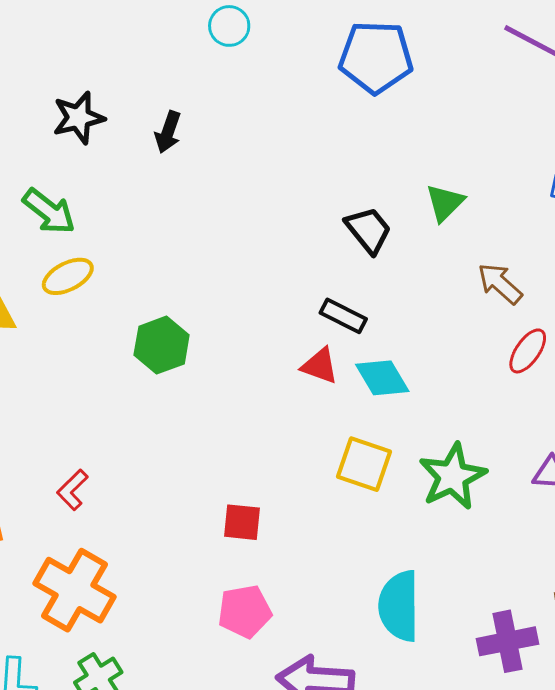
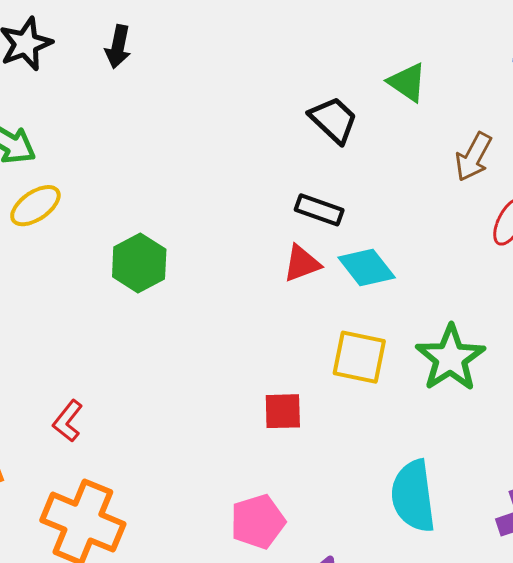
green triangle: (445, 203) -> (407, 82), turned -33
brown arrow: (500, 284) -> (473, 157), turned -96
red triangle: (320, 366) -> (302, 263), turned -33
red square: (242, 522) -> (283, 411), moved

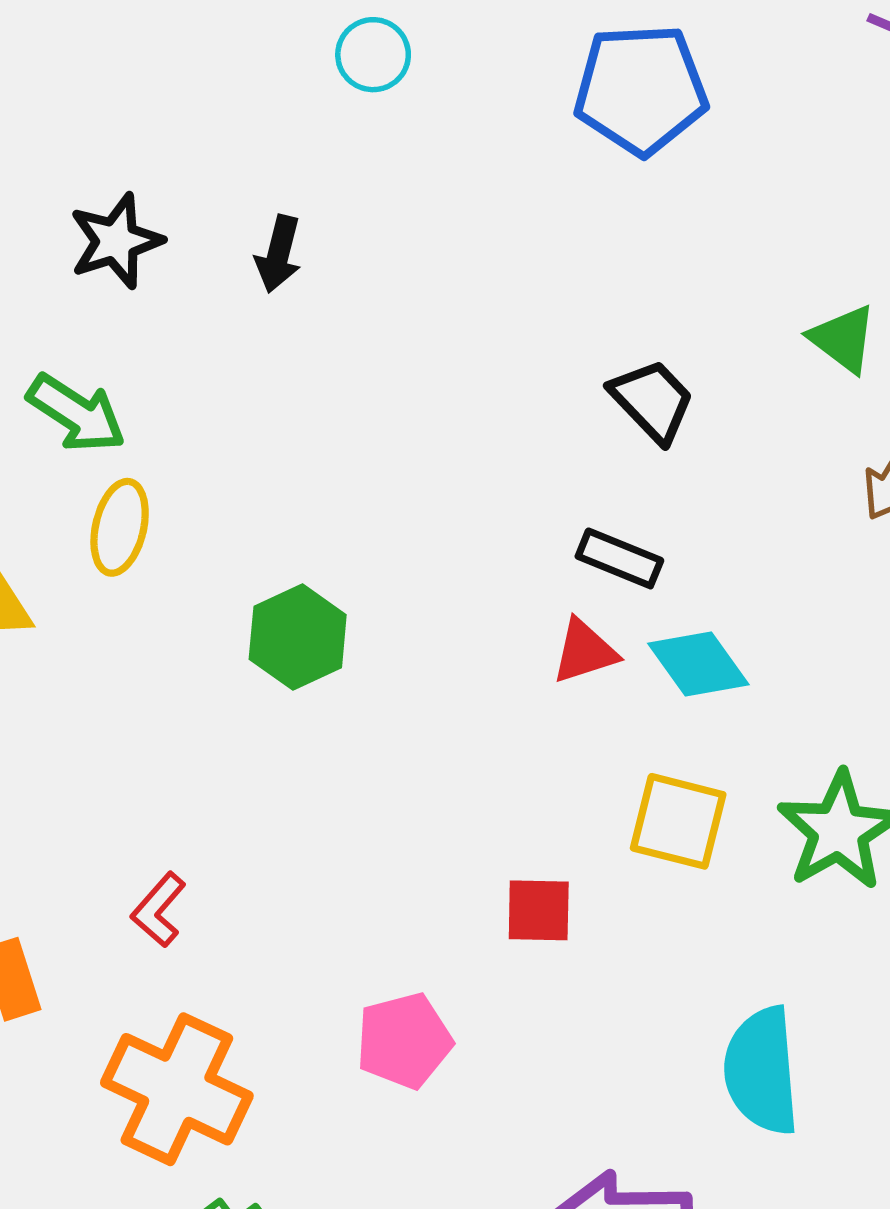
green triangle: (407, 82) -> (843, 339), moved
yellow ellipse: (35, 206) -> (120, 527), turned -45
pink pentagon: (258, 522) -> (404, 1041), moved

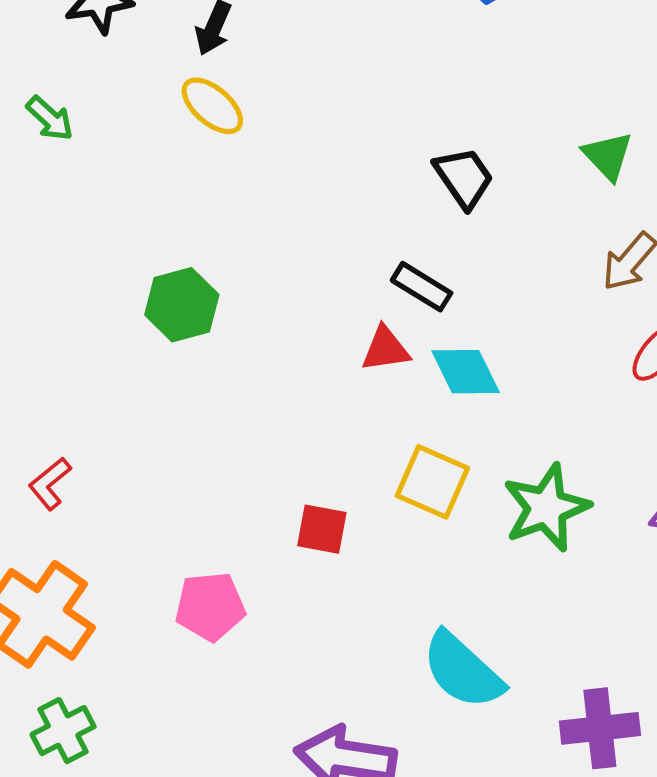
green arrow: (76, 413) -> (50, 118), size x0.7
yellow ellipse: (120, 527) -> (212, 106), moved, turned -72
cyan semicircle: (762, 1071) -> (463, 670), turned -52

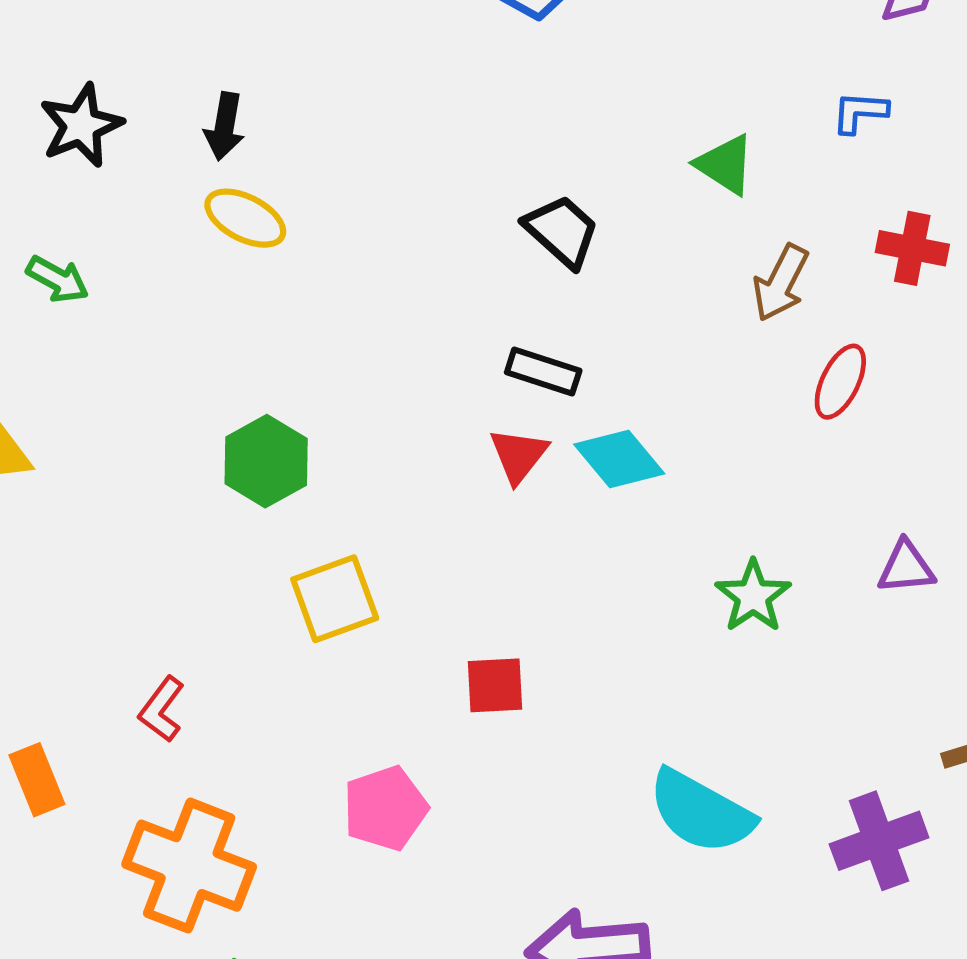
red triangle: (386, 349) -> (519, 455), turned -30
yellow square: (432, 482) -> (335, 599), moved, turned -30
green star: (546, 508) -> (753, 596), size x0.7

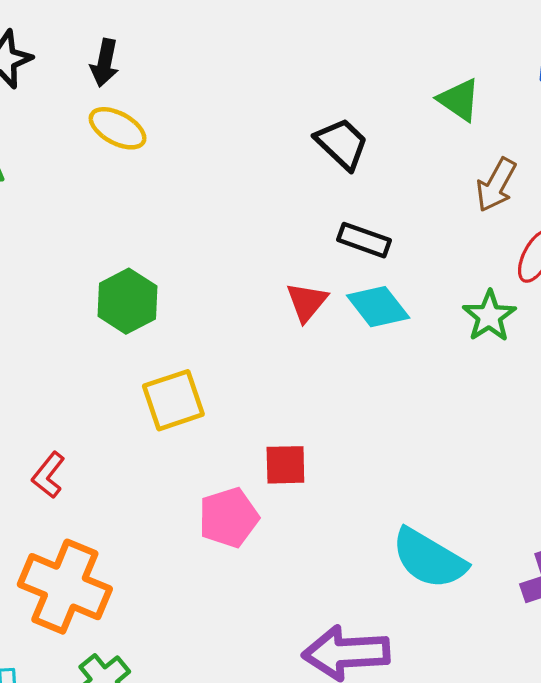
black rectangle: (543, 371) -> (364, 240), moved
green star: (753, 596) -> (489, 316), moved
pink pentagon: (385, 808) -> (229, 518), moved

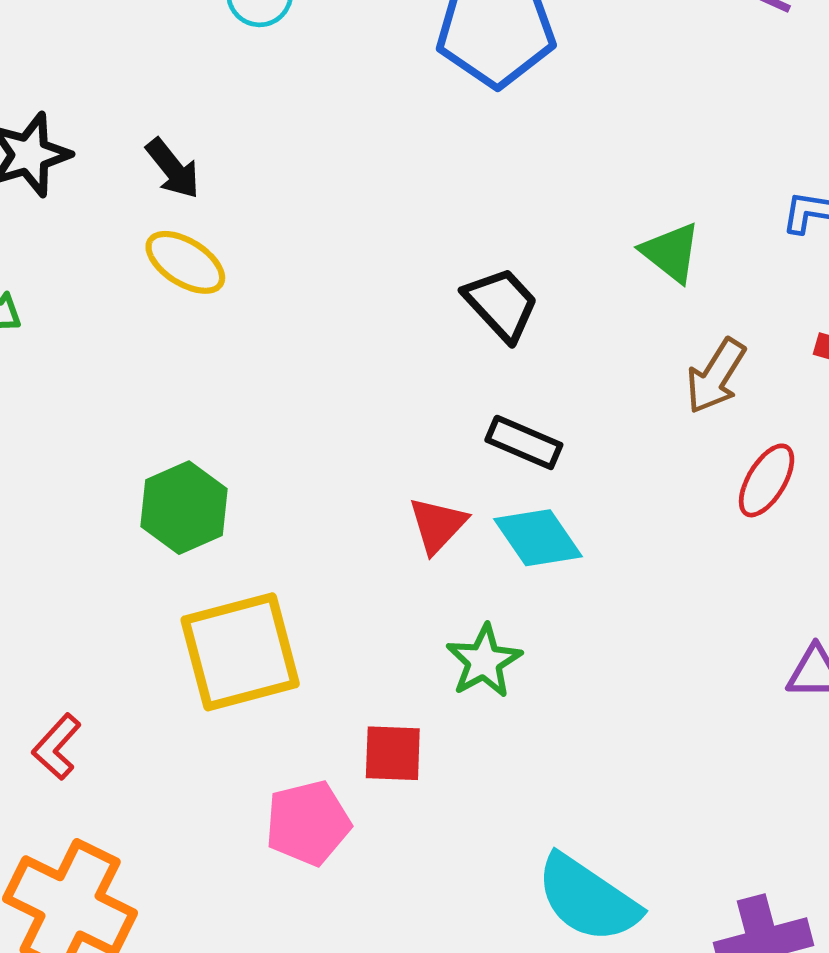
black arrow: (105, 63) -> (173, 169), turned -54
green star: (489, 316) -> (484, 661), moved
yellow square: (173, 400) -> (240, 652), size x1.4

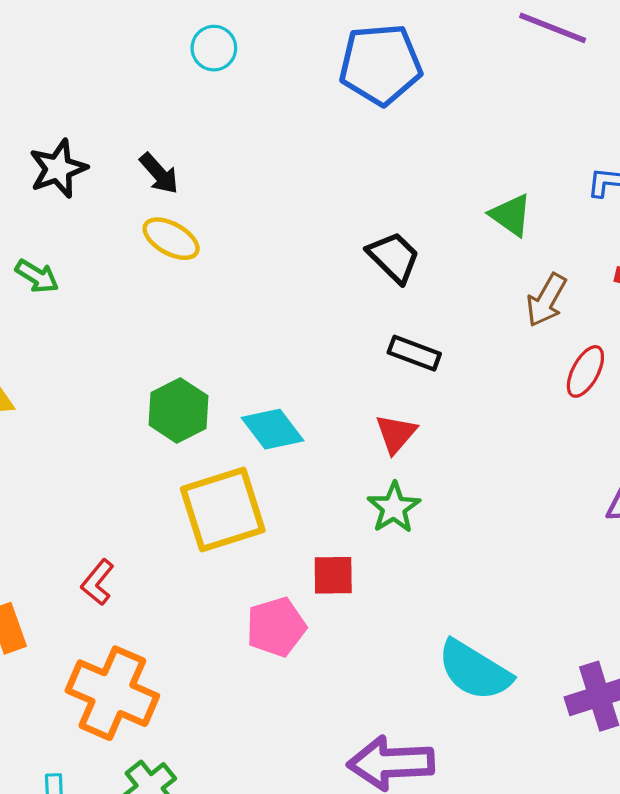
red triangle: (437, 525) -> (396, 434), moved
cyan diamond: (538, 538) -> (273, 429), moved

